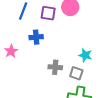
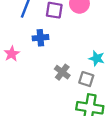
gray cross: (55, 67) -> (62, 72), turned 32

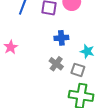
blue cross: (40, 38) -> (61, 38), moved

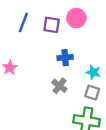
gray square: (78, 70) -> (92, 93), moved

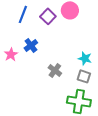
purple square: (52, 25) -> (48, 16), turned 35
blue cross: (65, 58) -> (31, 45), moved, turned -32

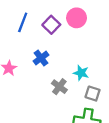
blue cross: (31, 45) -> (41, 58), moved
cyan star: (85, 58) -> (81, 73), moved

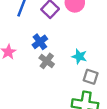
gray cross: (59, 87) -> (47, 61), moved

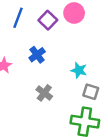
gray cross: (47, 61) -> (44, 93), moved

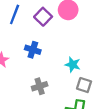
blue cross: (37, 55) -> (33, 50), turned -35
gray cross: (44, 93) -> (40, 86), turned 35

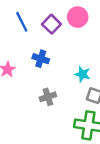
blue line: (15, 14) -> (22, 22), turned -48

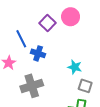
blue line: (22, 22) -> (21, 39), moved
gray cross: (48, 97) -> (32, 86), moved, size x1.5

